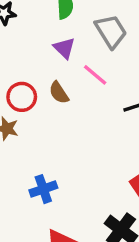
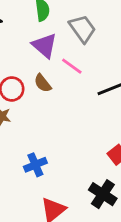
purple triangle: (64, 48) -> (45, 46), size x1.4

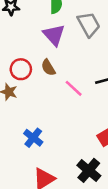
pink line: (72, 66) -> (74, 88), moved
blue cross: (35, 165) -> (33, 138), turned -36

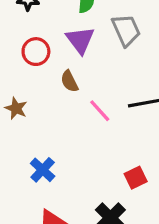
red circle: (21, 69) -> (36, 52), moved

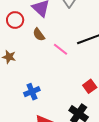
blue cross: (43, 170) -> (32, 92), turned 35

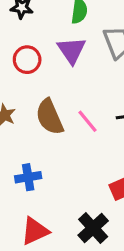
brown semicircle: (39, 35) -> (49, 117), moved, size x1.6

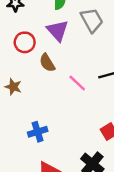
brown semicircle: (49, 117) -> (47, 63), moved, size x0.7

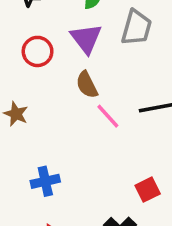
gray trapezoid: (92, 20) -> (137, 28), turned 40
brown semicircle: (47, 63) -> (87, 85), moved

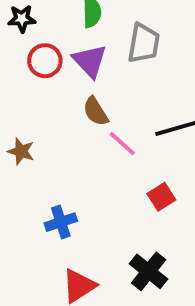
red circle: (38, 51) -> (45, 61), moved
red square: (148, 190) -> (161, 197), moved

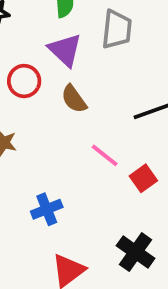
red circle: (45, 61) -> (24, 81), moved
pink line: (122, 144) -> (105, 155), moved

